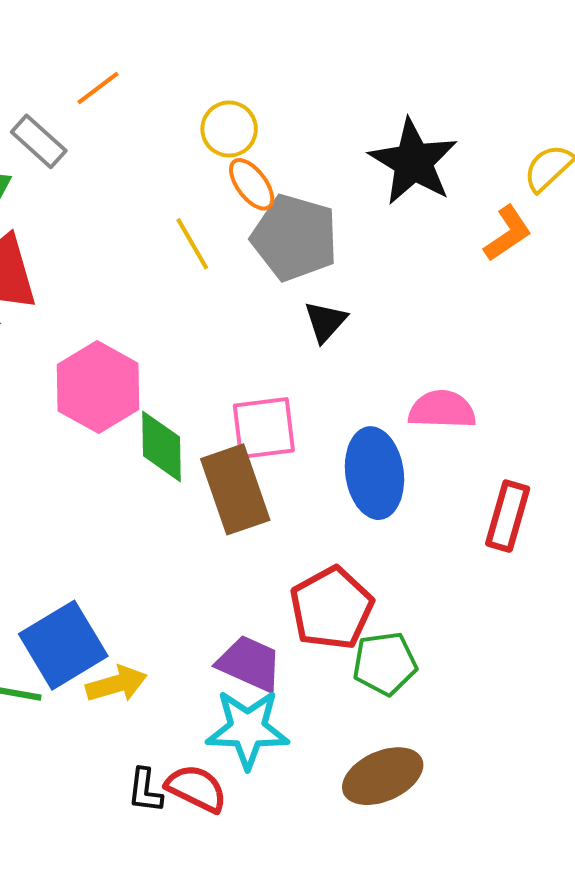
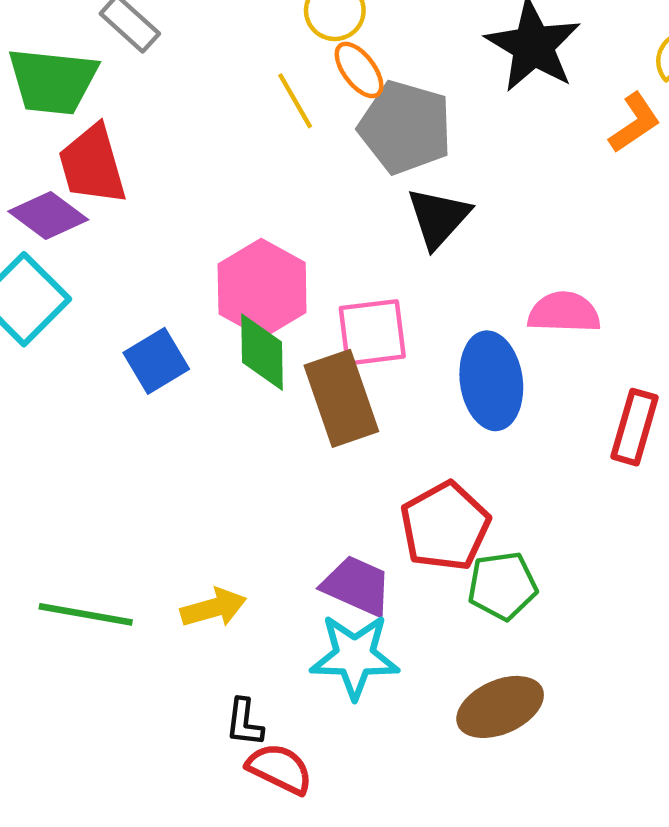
yellow line: (192, 244) -> (295, 101), moved
black triangle: (325, 322) -> (438, 218), size x1.4
pink hexagon: (98, 387) -> (262, 288), moved
blue square: (63, 645) -> (156, 361), moved, size x0.7
red semicircle: (196, 788) -> (280, 769), moved

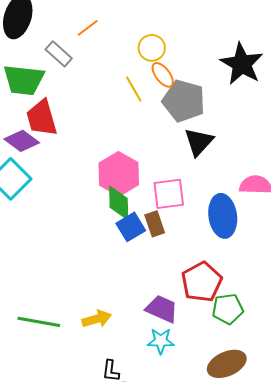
blue square: (156, 361) -> (131, 227), moved
brown rectangle: (341, 398) -> (155, 224), size x0.6
cyan star: (355, 656) -> (161, 341), size x0.7

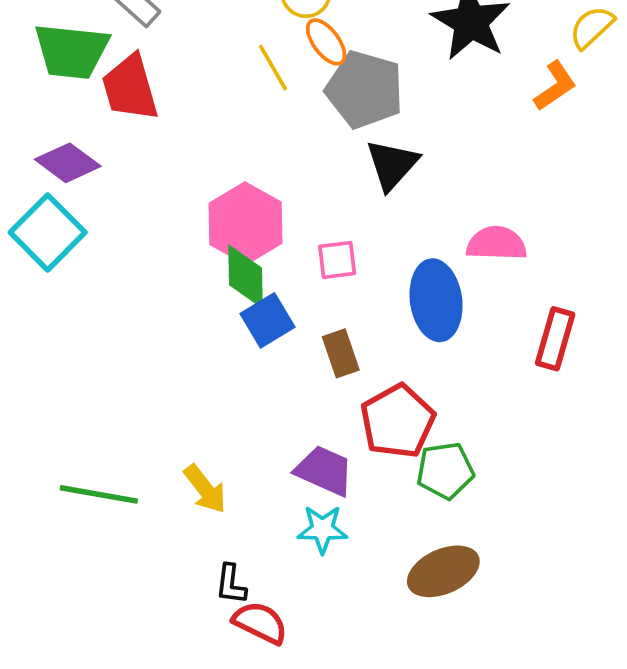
red trapezoid: (42, 118) -> (130, 88), moved
pink square: (169, 194) -> (337, 260), size x0.7
brown rectangle: (155, 224) -> (341, 353), moved
yellow arrow: (97, 319) -> (205, 489), turned 68

